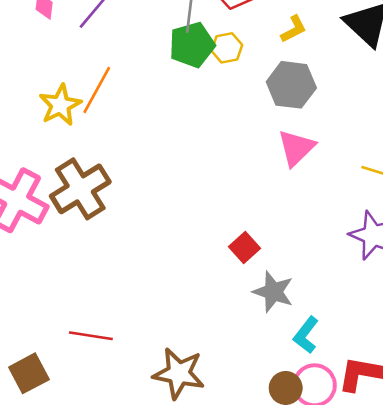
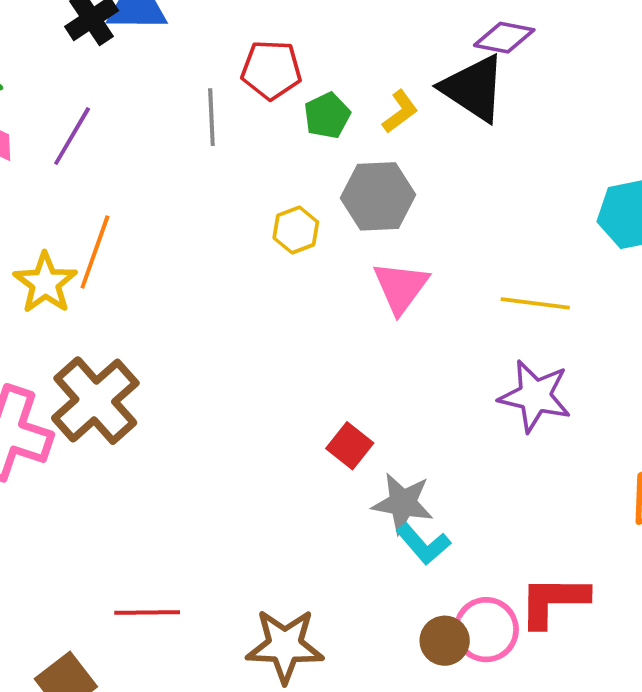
yellow L-shape: (294, 29) -> (400, 112), moved
green pentagon: (192, 45) -> (327, 116), moved, size x0.7
yellow hexagon: (227, 48) -> (296, 230), moved
cyan L-shape: (306, 335) -> (423, 544), moved, turned -69

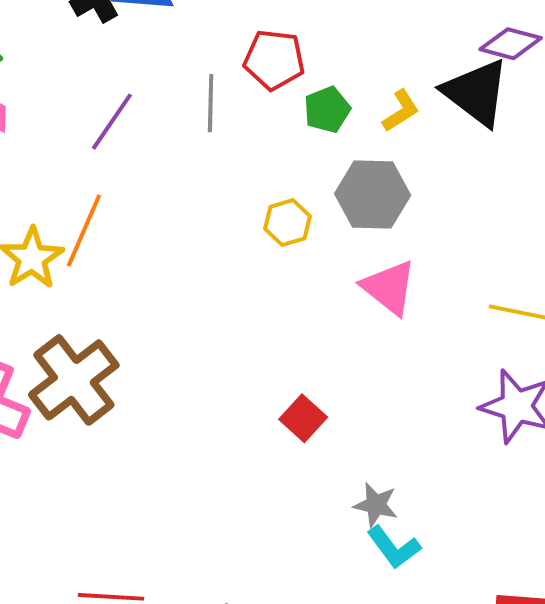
purple line: (72, 136) -> (112, 122), moved
pink triangle: (401, 287) -> (389, 287), turned -32
red square: (350, 446) -> (303, 418), moved
gray star: (403, 503) -> (376, 505), size x0.7

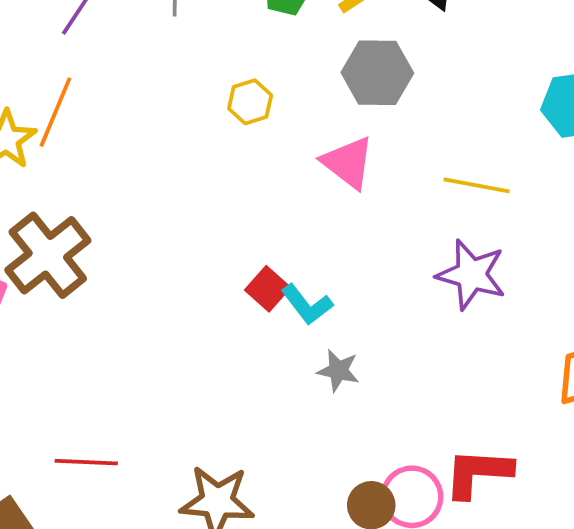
gray hexagon: (373, 194) -> (377, 73), moved
cyan L-shape: (394, 547) -> (307, 305), moved

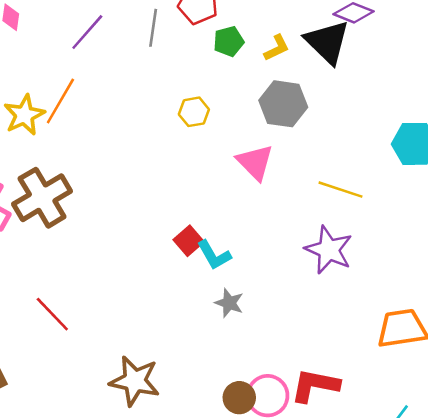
red line: (86, 462) -> (52, 314), moved, turned 36

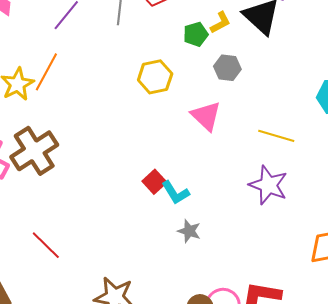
green pentagon: (229, 41) -> (196, 34), moved
gray hexagon: (283, 104) -> (227, 68), size x0.7
yellow hexagon: (194, 112) -> (155, 77), size x1.4

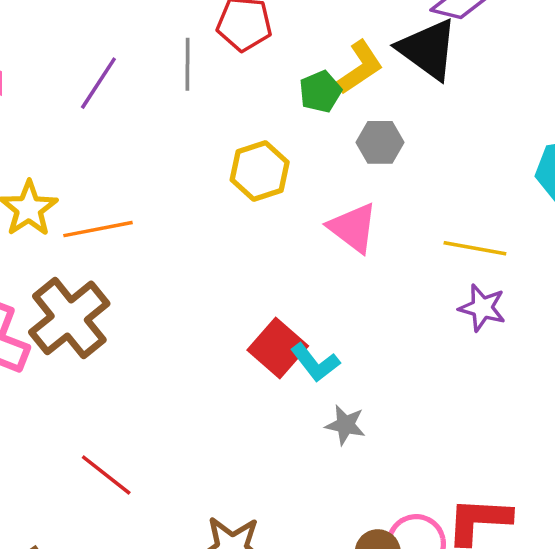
yellow L-shape: (220, 23) -> (360, 67), size x1.4
orange line: (46, 72) -> (98, 229), moved, turned 57
red square: (154, 182) -> (278, 348), size x1.4
purple star: (268, 185) -> (482, 308), moved, size x0.7

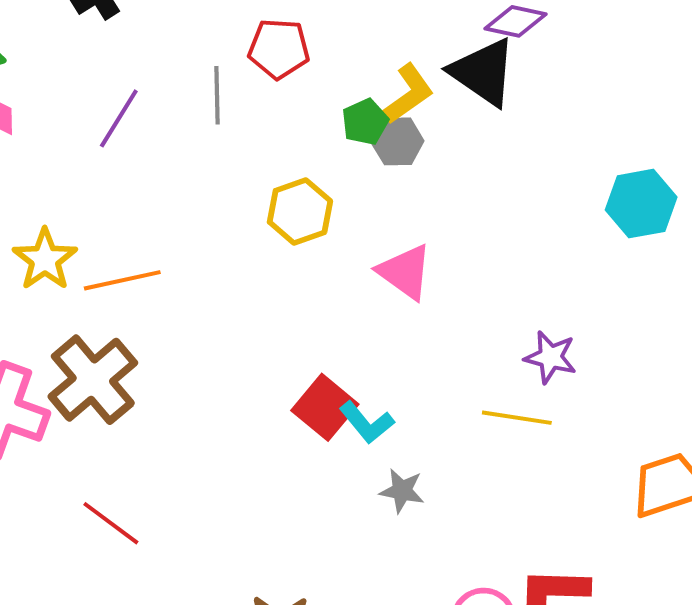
gray hexagon: (380, 142) -> (397, 141), moved
yellow line: (475, 248) -> (517, 418), moved
red line: (106, 475) -> (111, 523), moved

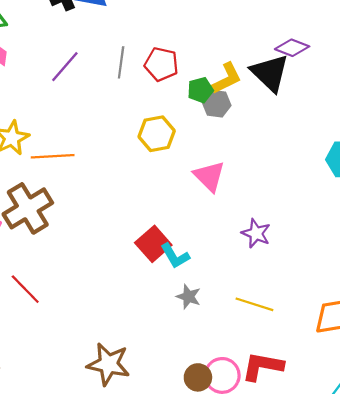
red pentagon: (279, 49) -> (161, 64), moved
purple star: (550, 357) -> (256, 233), moved
yellow line: (517, 418) -> (254, 304), moved

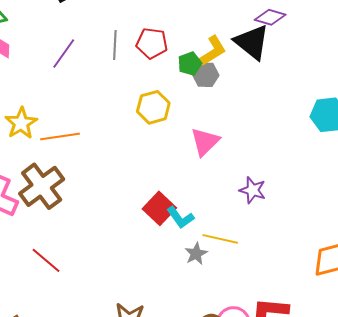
pink triangle: (209, 176) -> (205, 142), turned 36
gray star: (188, 297) -> (196, 254), turned 30
yellow line: (254, 304) -> (220, 239), moved

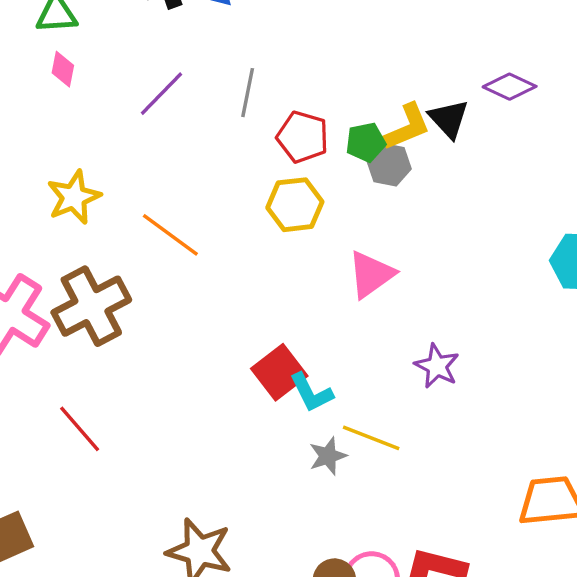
black triangle: (252, 42) -> (449, 119), moved, size x0.7
red pentagon: (152, 43) -> (303, 137), moved
orange line: (60, 136) -> (170, 235), moved, turned 36

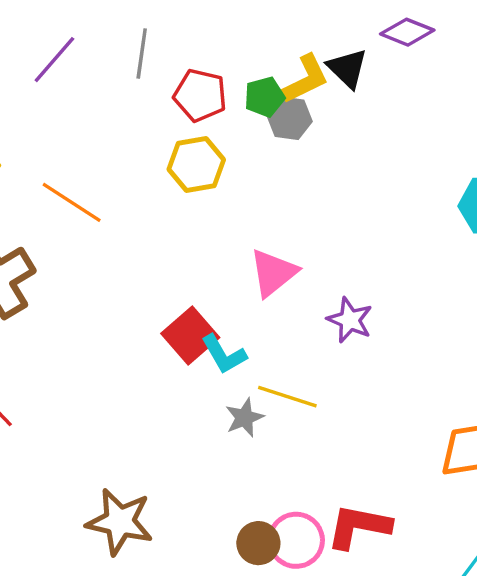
pink triangle: (371, 274) -> (273, 273), moved

